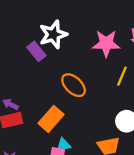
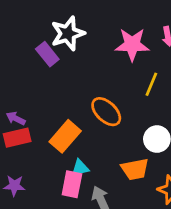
orange ellipse: (74, 85) -> (106, 112), moved

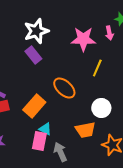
purple rectangle: (47, 54) -> (33, 55), moved
cyan triangle: (80, 168) -> (45, 129), turned 40

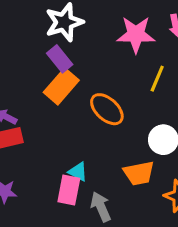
orange rectangle: (34, 106) -> (61, 86), moved

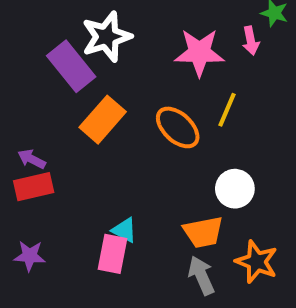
purple rectangle: (60, 59) -> (71, 66), moved, size x1.4
orange ellipse: (107, 109) -> (178, 127), moved
gray arrow: (101, 207) -> (201, 276), moved

